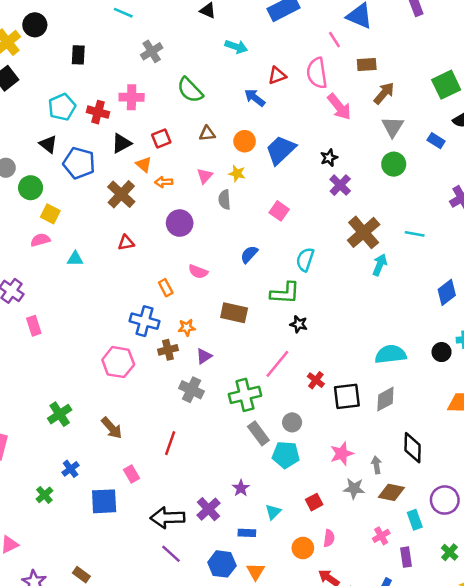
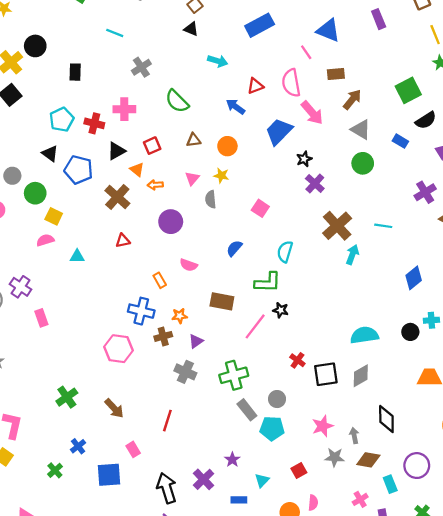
gray triangle: (393, 127) -> (361, 130), turned -30
blue trapezoid: (281, 150) -> (279, 131), moved
pink line: (277, 364) -> (255, 326), moved
black arrow: (167, 518) -> (167, 488), turned 76

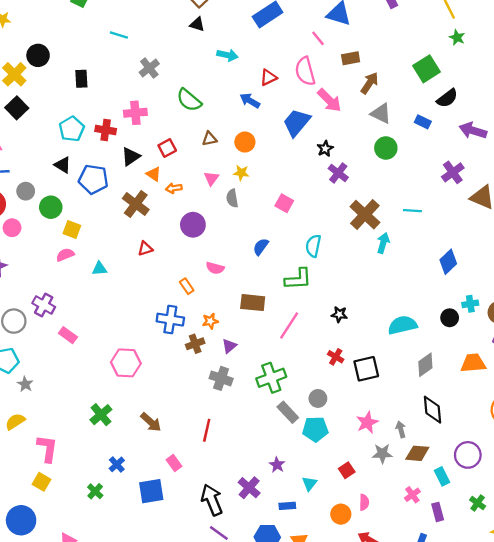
black star: (281, 310) -> (339, 314), moved
pink rectangle: (41, 318) -> (68, 335), turned -30
pink hexagon: (119, 349) -> (126, 363), moved
gray diamond: (361, 376) -> (425, 365), moved

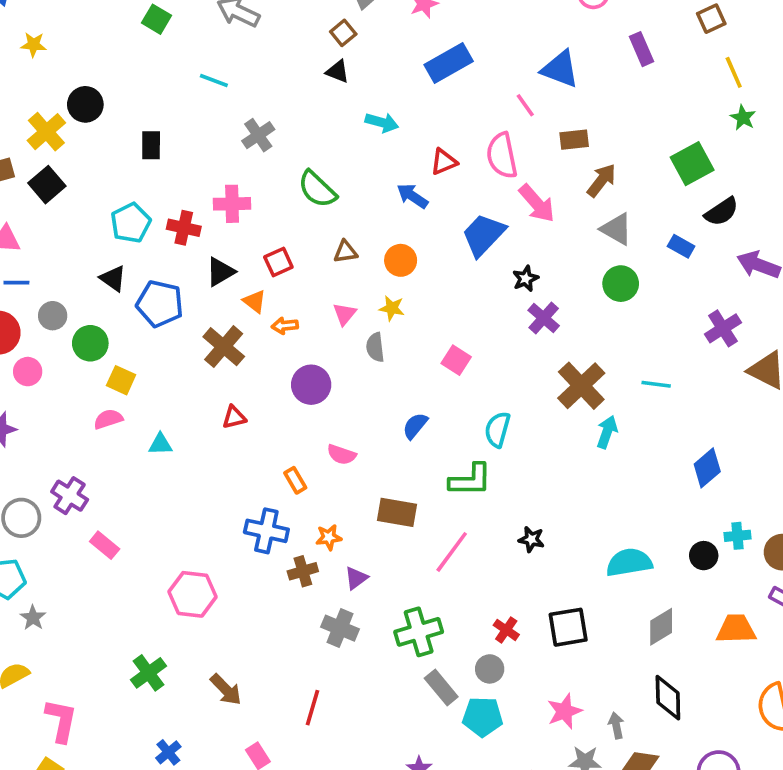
red cross: (336, 357) -> (506, 630), moved

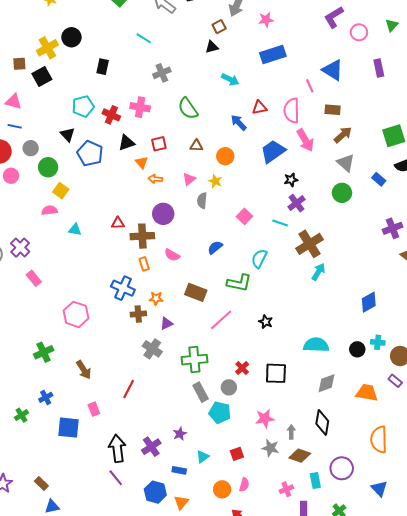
black triangle: (338, 71) -> (212, 47), turned -48
brown cross: (224, 347) -> (142, 236), moved, turned 35
cyan line: (656, 384) -> (280, 223), moved

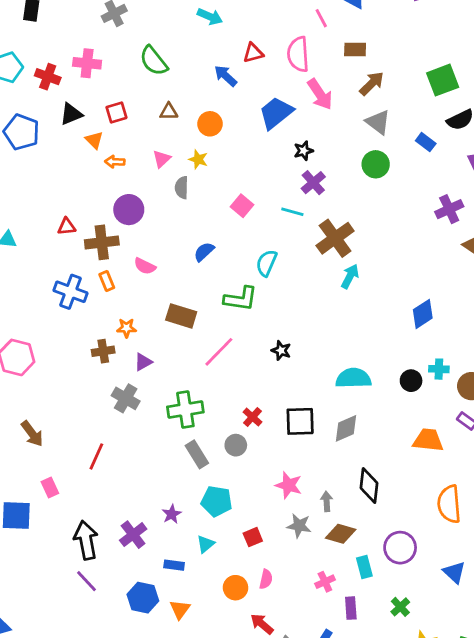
blue cross: (123, 288) -> (70, 292), moved
gray diamond: (326, 383) -> (346, 428), moved
cyan pentagon: (220, 412) -> (217, 501), moved
pink star: (265, 419) -> (289, 485), turned 30

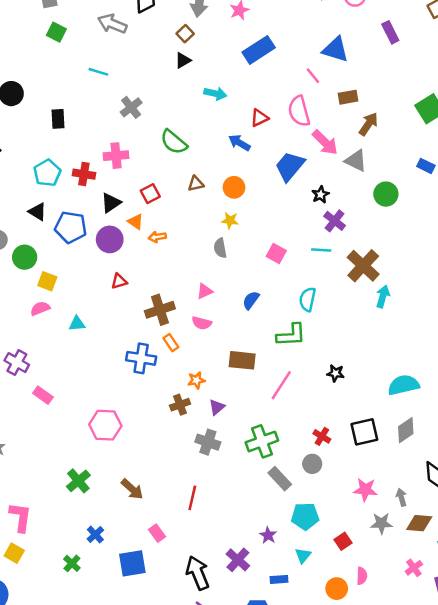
gray triangle: (378, 122) -> (356, 161), moved
pink triangle: (162, 159) -> (205, 291), moved, turned 30
purple circle: (129, 210) -> (110, 239), moved
red triangle: (67, 226) -> (119, 281), moved

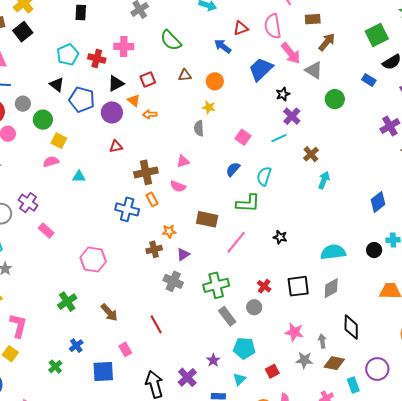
cyan line: (321, 250) -> (279, 138), turned -35
brown cross: (363, 266) -> (311, 154), size x0.6
blue semicircle: (251, 300) -> (233, 169), moved
red line: (192, 498) -> (156, 324), turned -48

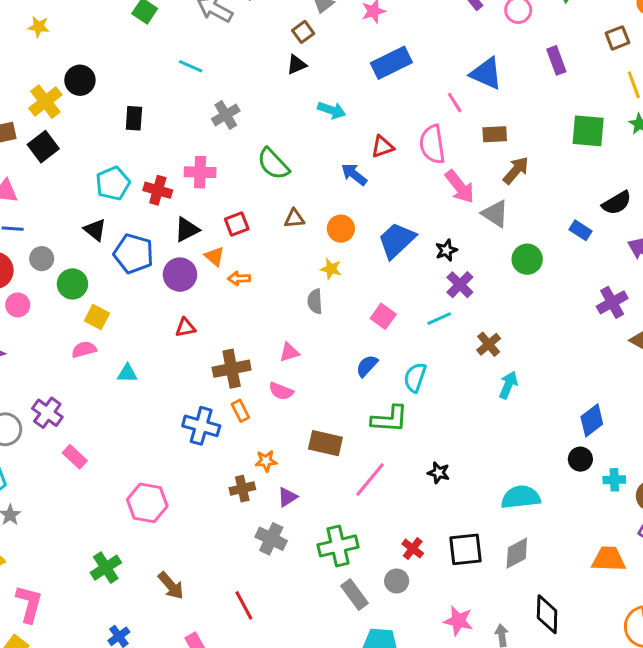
green square: (377, 35) -> (588, 131), moved, turned 30
blue trapezoid: (261, 69) -> (397, 240), moved
black circle: (374, 250) -> (580, 459), moved

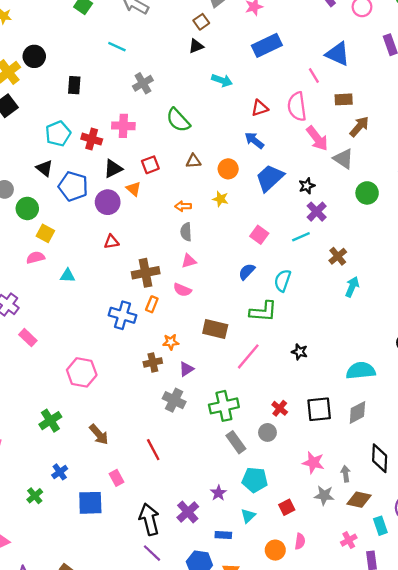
blue arrow: (354, 174) -> (254, 140), moved
orange arrow: (239, 279) -> (183, 206), moved
gray semicircle: (315, 301) -> (186, 232), moved
orange rectangle: (240, 411) -> (152, 304), turned 49

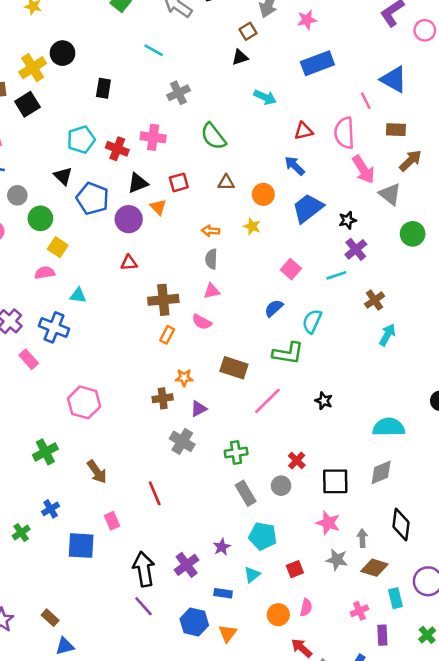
blue cross: (123, 315) -> (54, 327), moved
green cross: (224, 406) -> (236, 453), size x0.7
black square: (319, 409) -> (335, 481), moved

